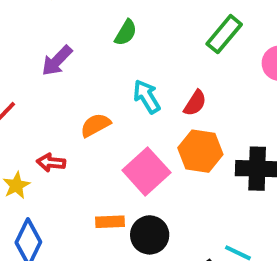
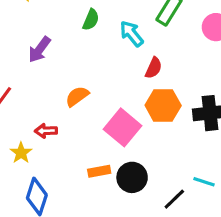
cyan arrow: (147, 97) -> (132, 34), moved

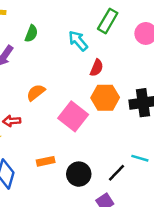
green semicircle: (91, 20) -> (31, 33), moved
orange rectangle: (99, 171) -> (46, 161), moved
black circle: (132, 177) -> (79, 174), moved

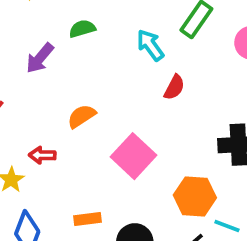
green semicircle: (31, 33) -> (82, 29), turned -132
orange hexagon: (105, 98) -> (195, 196), moved

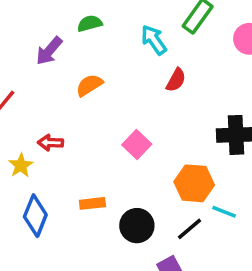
orange semicircle: (82, 116) -> (89, 85), moved
pink square: (134, 156) -> (137, 145), size x0.7

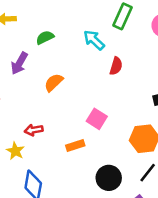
orange rectangle: (92, 203) -> (75, 145), moved

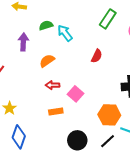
cyan arrow: (94, 40) -> (65, 33), moved
purple arrow: (19, 63) -> (23, 42), turned 144
red arrow: (34, 130) -> (52, 85), moved

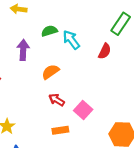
red semicircle: (97, 56) -> (105, 51), moved
red arrow: (52, 85) -> (57, 100), turned 32

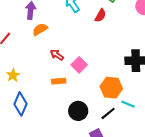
orange semicircle: (50, 72) -> (40, 29), moved

